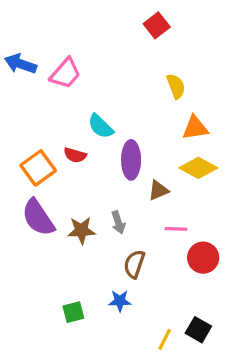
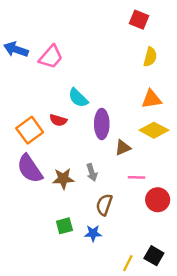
red square: (157, 25) -> (139, 20), moved, turned -30
yellow semicircle: (176, 86) -> (150, 57), moved, turned 36
green square: (73, 312) -> (64, 226), moved

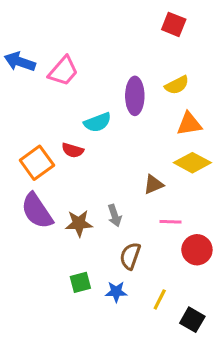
yellow semicircle: (150, 57) -> (177, 85), moved, turned 48
cyan semicircle: (78, 98) -> (98, 122), turned -65
purple ellipse: (102, 124) -> (135, 96), moved
yellow line: (128, 263) -> (160, 299), moved

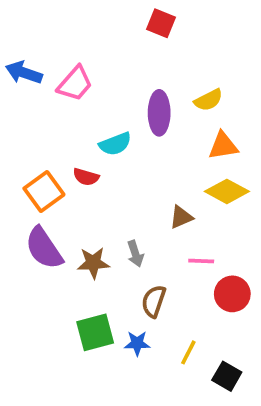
red square: (174, 24) -> (161, 23), moved
green square: (80, 282) -> (95, 332), size x1.5

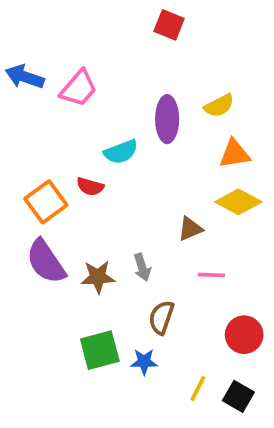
red circle: (232, 294) -> (244, 335), moved
yellow line: (188, 352) -> (198, 389), moved

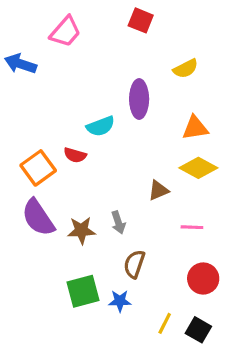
pink trapezoid: (79, 88) -> (65, 32), moved
yellow semicircle: (219, 106) -> (186, 69), moved
pink line: (211, 275) -> (192, 227), moved

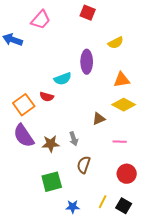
blue star: (120, 301) -> (73, 207), moved

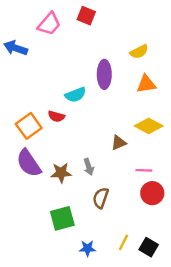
red square: (88, 13) -> (86, 16), moved
orange triangle: (122, 80) -> (146, 84), moved
red circle: (127, 174) -> (152, 193), moved

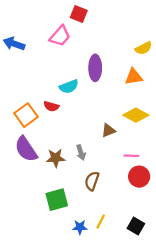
pink trapezoid: (49, 24) -> (60, 36), moved
yellow semicircle: (139, 52) -> (143, 48), moved
yellow line: (123, 242) -> (101, 222), moved

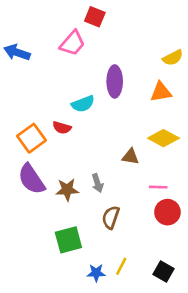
brown triangle: (108, 130) -> (130, 157), turned 32

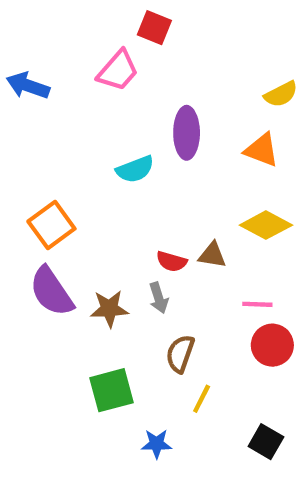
orange triangle: (161, 92) -> (262, 150), turned 30
red semicircle: (62, 128) -> (172, 261), moved
yellow line: (121, 266) -> (202, 399), moved

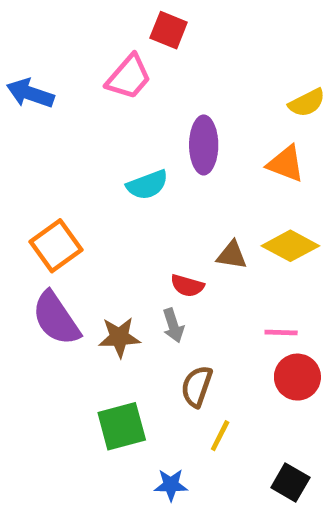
brown triangle: (212, 255) -> (232, 255), moved

